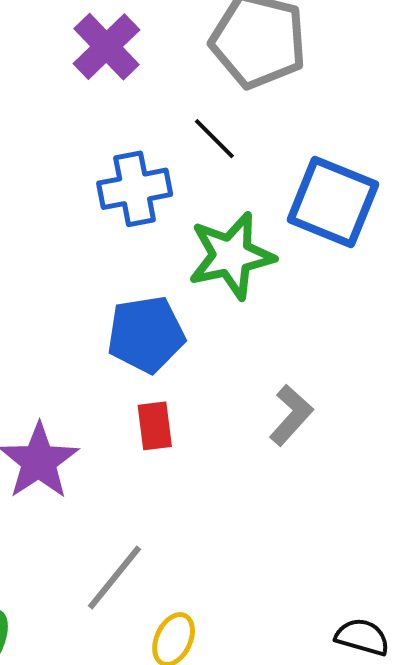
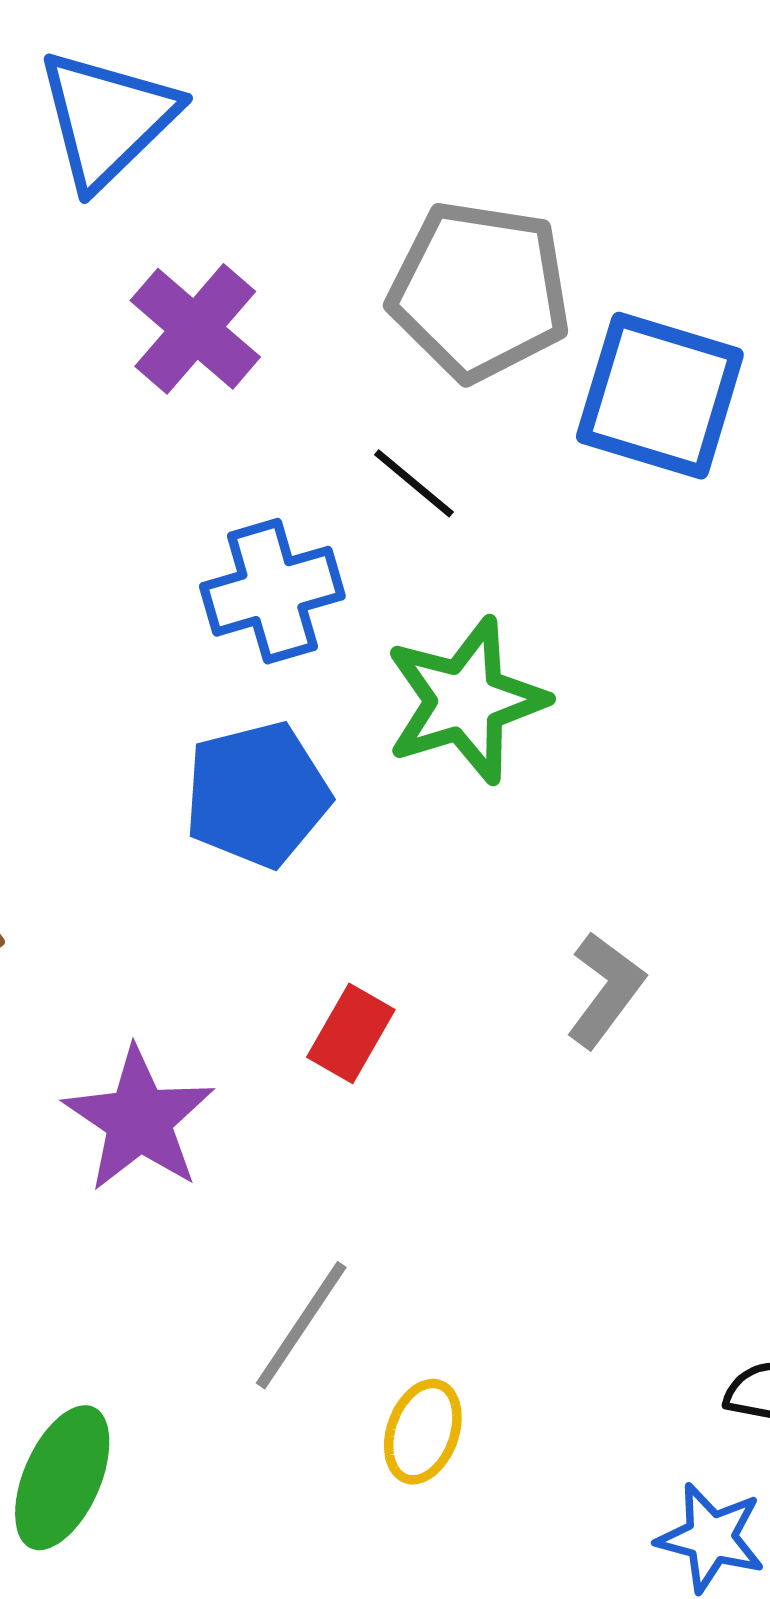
blue square: (333, 202) -> (660, 396), moved
blue pentagon: (146, 334) -> (257, 794), moved
red rectangle: (155, 426) -> (351, 1033), turned 42

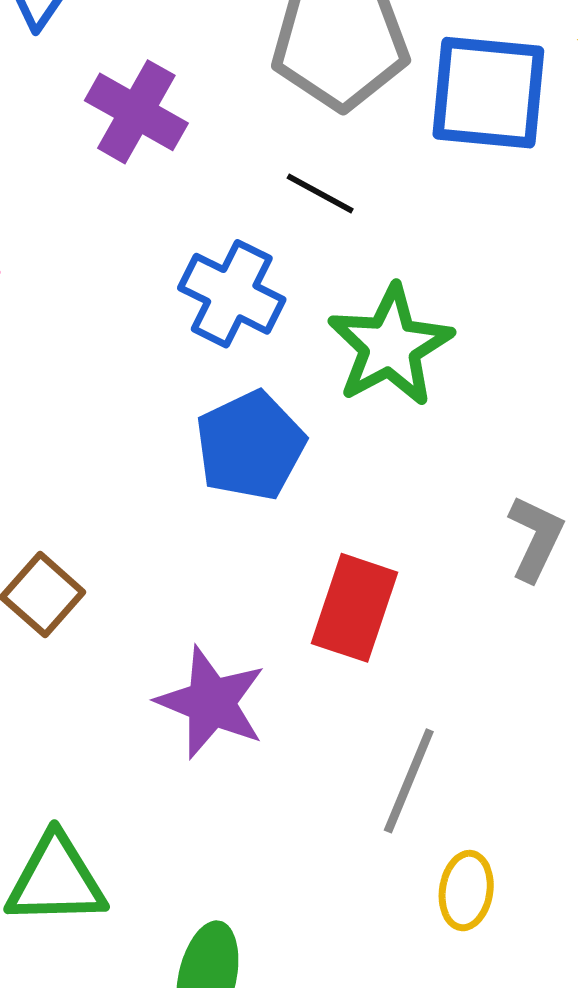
blue cross: (272, 591) -> (232, 294), turned -36
red rectangle: (351, 1033) -> (355, 608), size x1.5
gray line: (301, 1325) -> (409, 781), moved

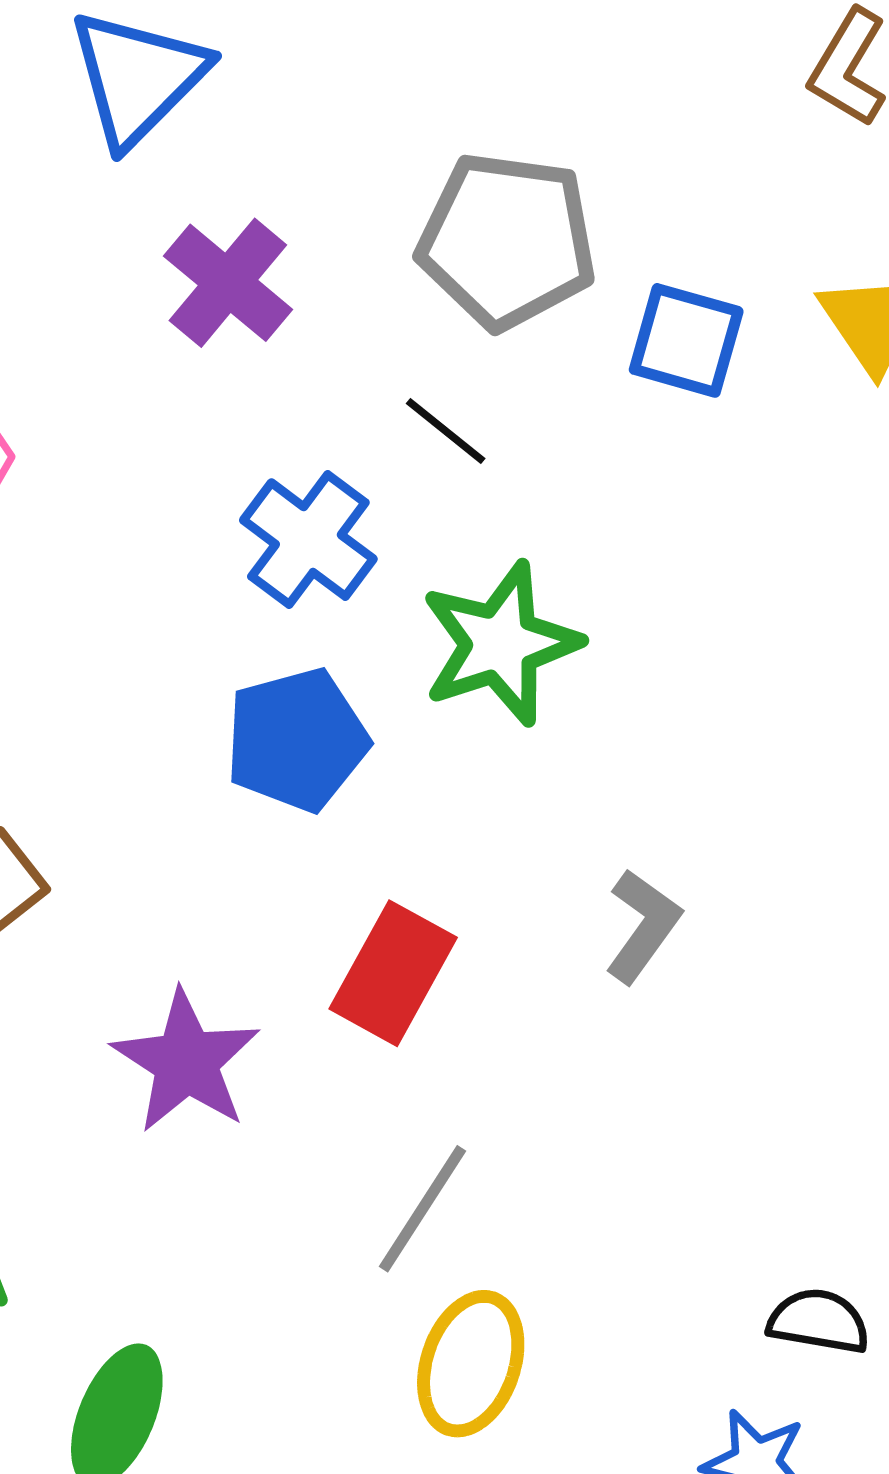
blue square: (488, 93) -> (686, 340), size x0.7
yellow ellipse: (466, 891) -> (471, 1364), size x1.4

